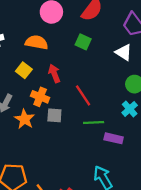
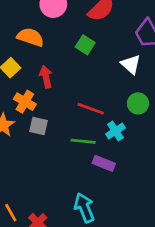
red line: (83, 95) -> (91, 109), moved, turned -45
cyan cross: (130, 109) -> (115, 131), moved

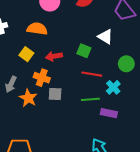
green square: (85, 45) -> (84, 51), moved
white triangle: (131, 64) -> (105, 37), moved
red arrow: (46, 77) -> (54, 56), turned -77

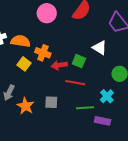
orange semicircle: (37, 29) -> (21, 41), moved
red arrow: (54, 56) -> (59, 65), moved
red line: (92, 74) -> (75, 83), moved
orange cross: (42, 78) -> (43, 53), moved

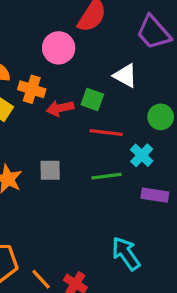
pink circle: (47, 13) -> (59, 48), moved
red line: (75, 83) -> (106, 133), moved
purple rectangle: (102, 121) -> (155, 195), moved

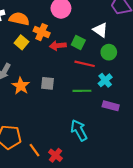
green circle: (161, 117) -> (109, 52), moved
cyan arrow: (126, 254) -> (79, 130), moved

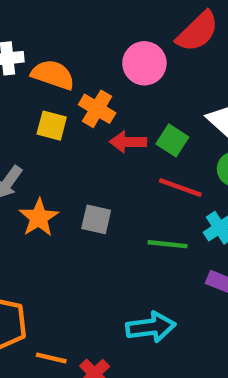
yellow square: (21, 42) -> (52, 126), turned -32
cyan arrow: (79, 130) -> (151, 327), turned 105
orange line: (35, 150) -> (51, 358), turned -48

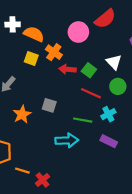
orange star: (39, 218) -> (22, 114), moved
cyan arrow: (151, 327) -> (67, 140), moved

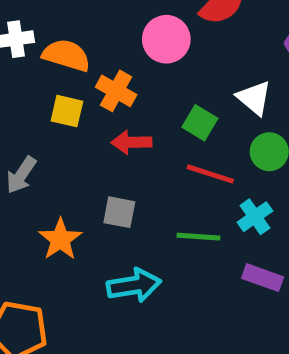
red arrow: (67, 69) -> (131, 142), moved
cyan arrow: (67, 140) -> (134, 285), moved

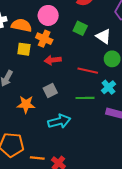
pink circle: (166, 39) -> (48, 15), moved
green square: (200, 123) -> (80, 28), moved
gray square: (119, 212) -> (50, 90), turned -32
orange star: (60, 239) -> (26, 104), turned -30

